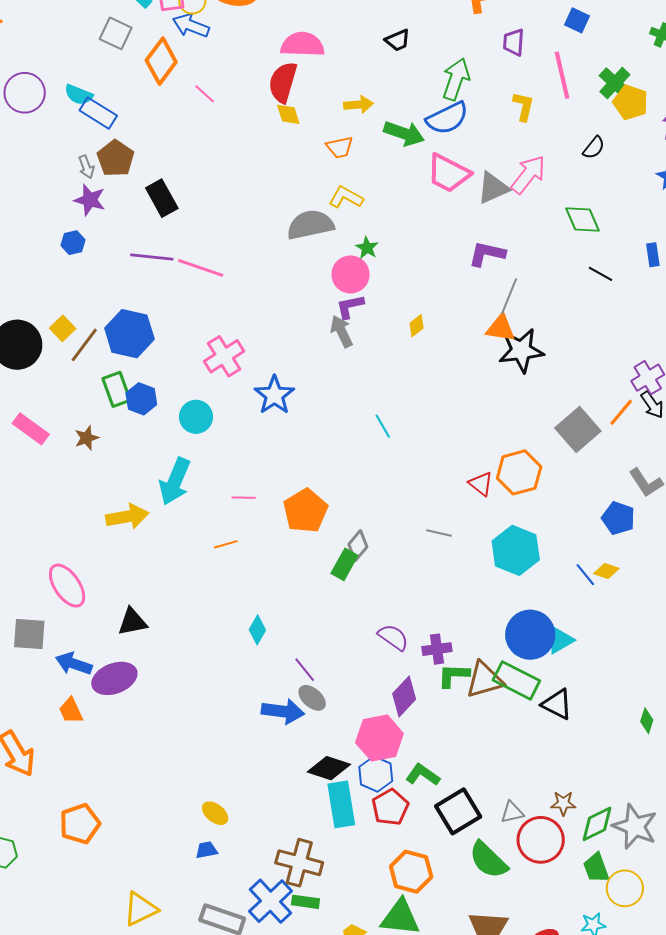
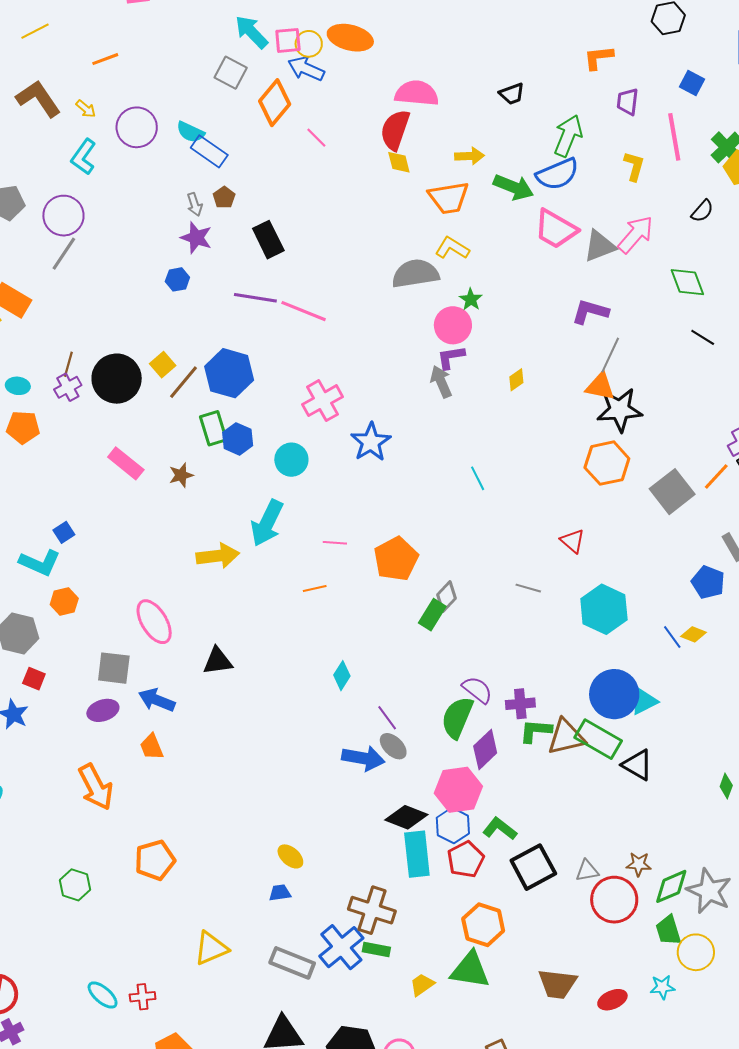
orange trapezoid: (340, 147) -> (449, 198), size x1.5
brown pentagon: (115, 158) -> (224, 197), size x0.6
orange hexagon: (519, 472) -> (607, 463), moved
purple ellipse: (114, 678) -> (103, 710), moved, size x0.7
green semicircle: (488, 860) -> (457, 717), moved, turned 66

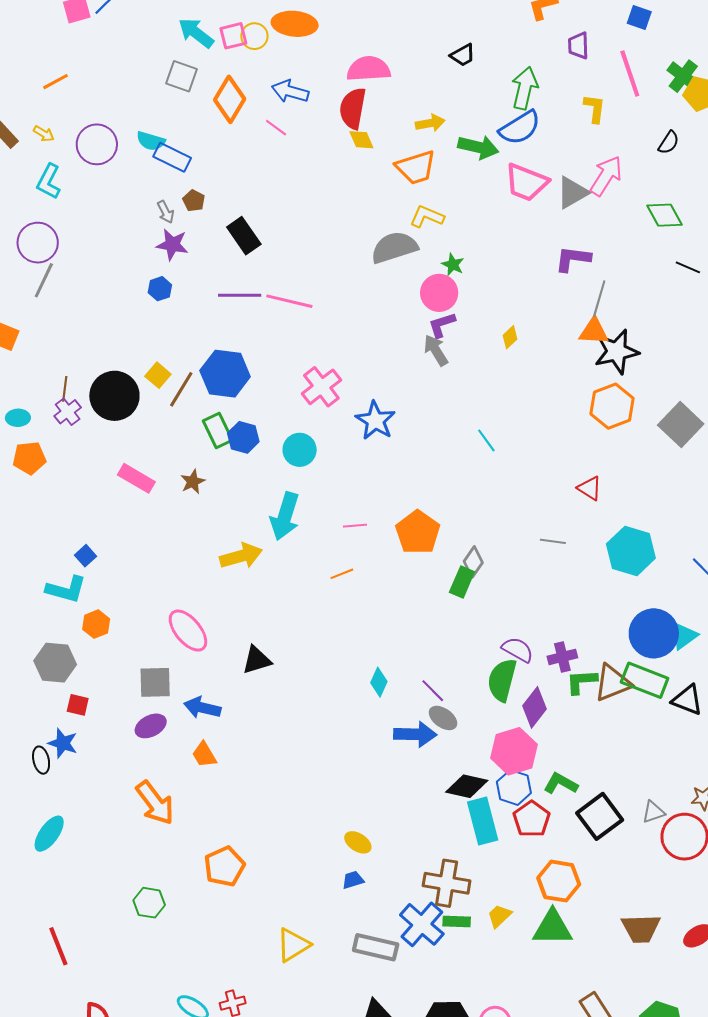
blue arrow: (306, 69) -> (290, 91), moved
cyan diamond: (342, 676) -> (379, 682), moved
yellow trapezoid: (422, 985) -> (499, 916), moved

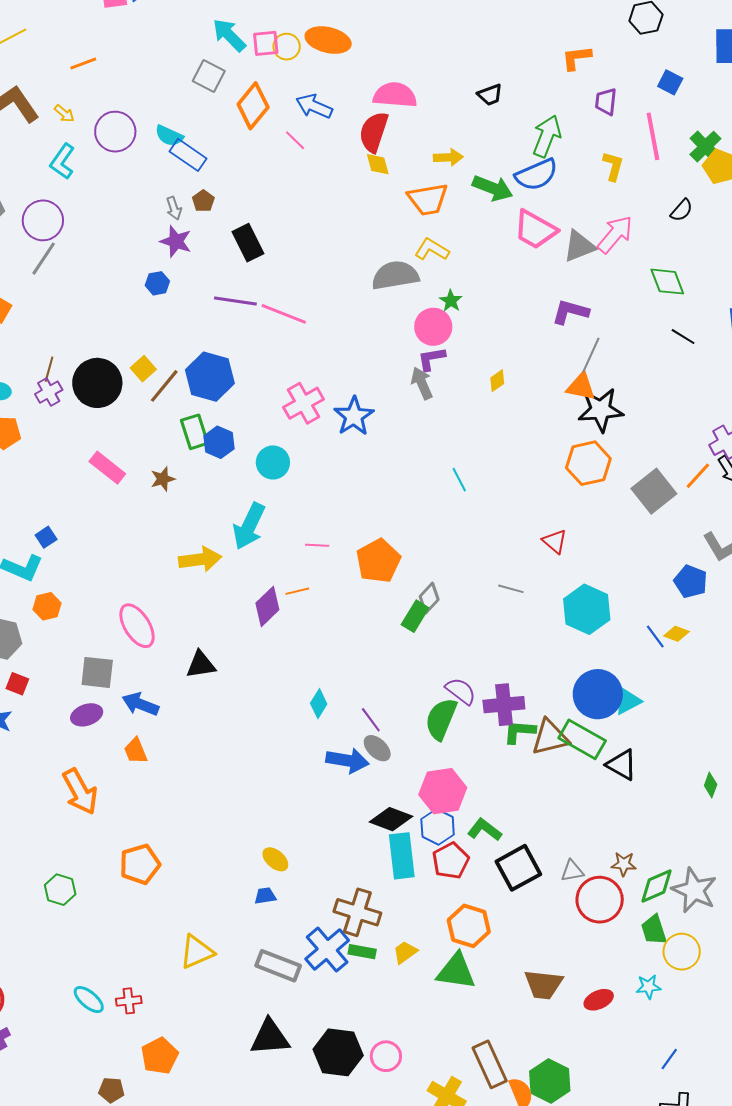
blue star: (375, 421) -> (354, 416), moved
purple cross: (562, 657) -> (504, 705), size x1.4
purple diamond: (534, 707) -> (267, 606), moved

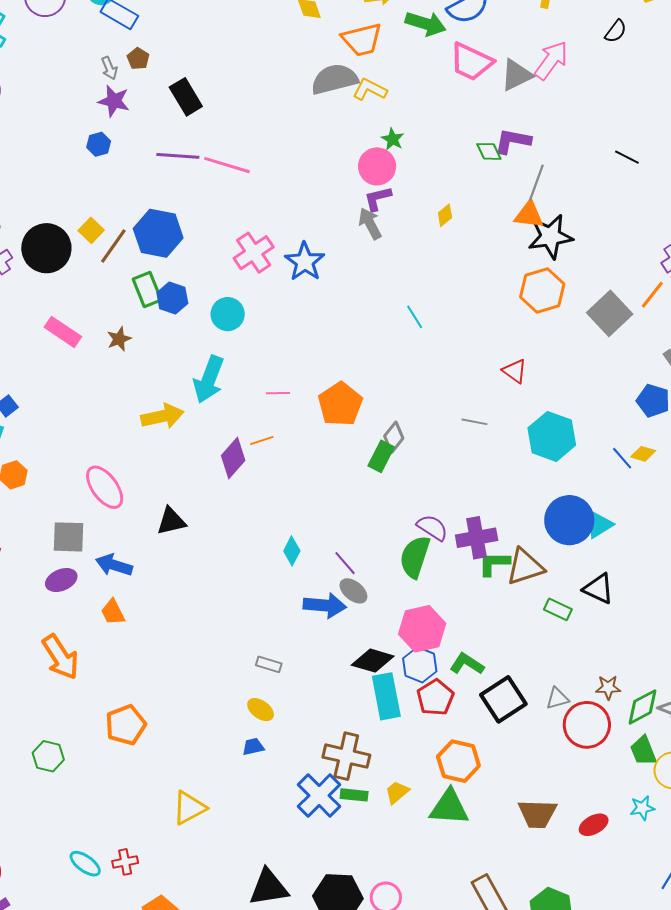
gray semicircle: (395, 275) -> (335, 79), moved
green diamond: (667, 282) -> (489, 151), moved, size x0.7
green rectangle: (582, 739) -> (558, 609), moved, size x0.6
gray rectangle: (278, 966) -> (269, 664), moved, size x0.6

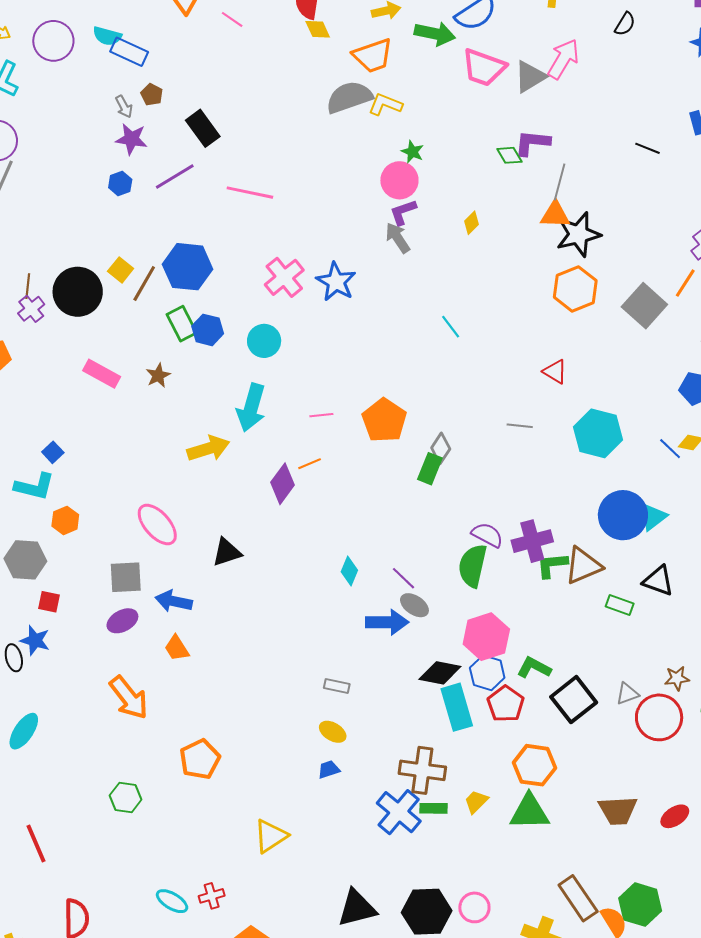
purple line: (178, 156) -> (175, 177), moved, turned -30

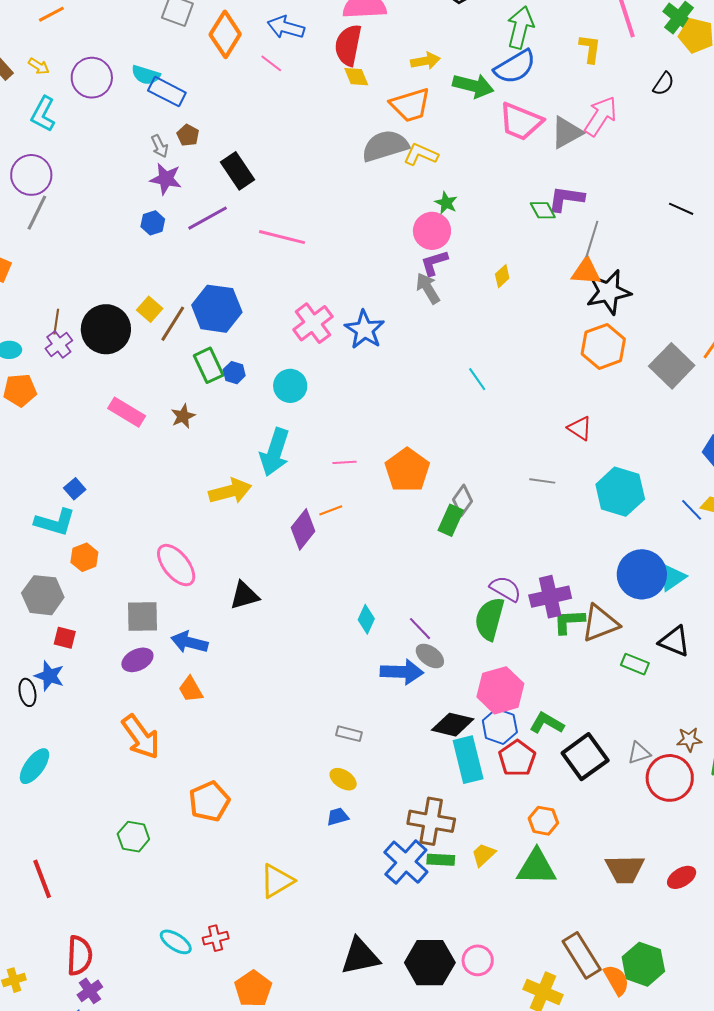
blue hexagon: (208, 330) -> (234, 373), size x0.7
orange hexagon: (534, 765) -> (543, 821), size x0.7

